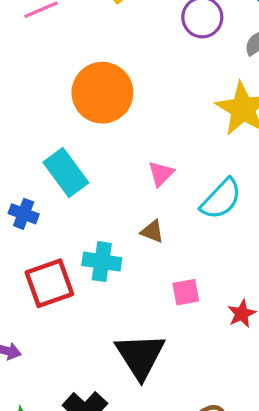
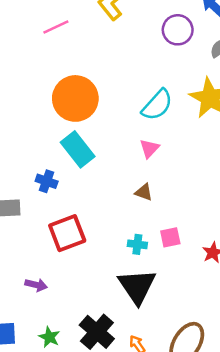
orange circle: (102, 93) -> (75, 98), moved
cyan semicircle: (221, 199) -> (157, 105), moved
cyan cross: (102, 262) -> (137, 244), moved, size x0.7

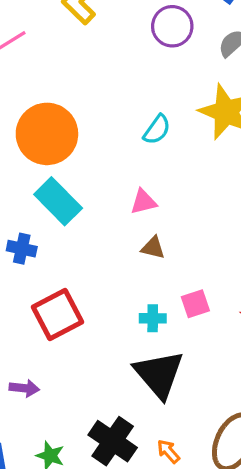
cyan semicircle: (157, 105) -> (157, 130), size x0.7
pink triangle: (149, 148) -> (143, 202), moved, turned 40

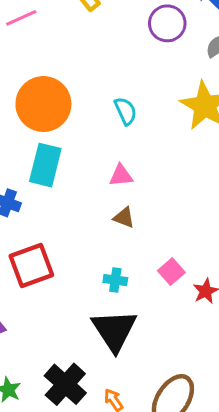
cyan semicircle: (157, 130) -> (125, 111), moved, turned -68
cyan rectangle: (58, 201) -> (45, 165), turned 51
pink square: (195, 304) -> (171, 272), moved, turned -30

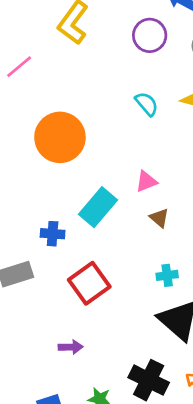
cyan semicircle: (125, 111) -> (147, 104), moved
cyan rectangle: (45, 165) -> (98, 207), moved, turned 42
brown triangle: (124, 218) -> (159, 218), turned 35

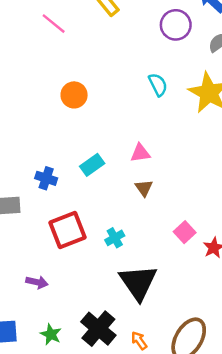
pink line: (19, 67) -> (54, 24), turned 65
orange circle: (60, 137) -> (74, 95), size x0.6
cyan rectangle: (98, 207) -> (92, 165), size x0.7
cyan cross: (167, 275) -> (115, 238), moved, turned -36

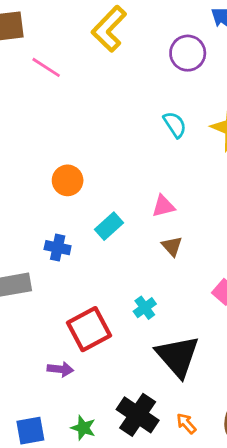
orange circle: (74, 95) -> (68, 180), moved
red square: (68, 230) -> (89, 329), moved

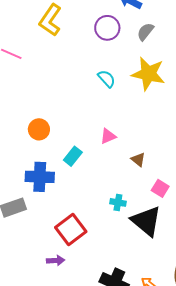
brown triangle: (172, 246) -> (138, 160), moved
blue cross: (58, 248) -> (40, 177), size x1.6
cyan cross: (145, 308) -> (118, 202), moved, turned -35
black triangle: (178, 356) -> (146, 221), moved

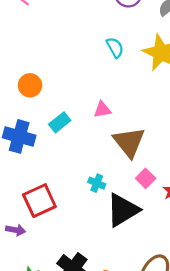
brown triangle: (138, 160) -> (129, 142), size x2.0
black triangle: (146, 221) -> (123, 210), turned 36

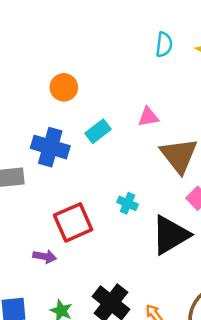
cyan semicircle: (115, 48) -> (164, 44), turned 35
cyan cross: (97, 183) -> (127, 203), moved

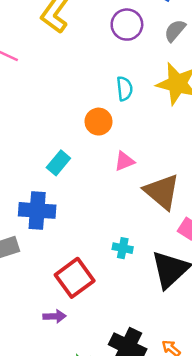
orange circle: (64, 87) -> (99, 122), moved
cyan rectangle: (98, 131) -> (58, 163), moved

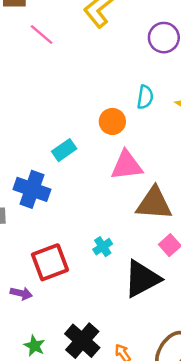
pink triangle: (124, 161) -> (127, 165), size x1.6
brown triangle: (162, 192) -> (154, 204), turned -51
cyan cross: (123, 248) -> (103, 247), turned 30

